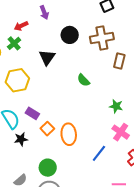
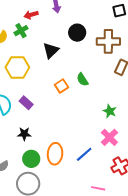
orange square: (47, 129) -> (61, 86), moved
orange ellipse: (69, 134) -> (55, 154), moved
black star: (21, 139) -> (24, 134), moved

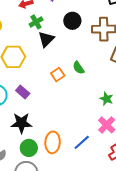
green cross: (21, 31) -> (36, 22), moved
black star: (24, 134) -> (21, 123), size x1.5

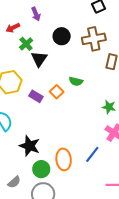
green semicircle: (78, 68) -> (76, 81), turned -32
purple rectangle: (23, 92) -> (36, 96), moved
black star: (21, 123) -> (30, 146), turned 30

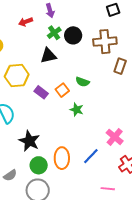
green cross: (26, 44) -> (54, 33), moved
black triangle: (39, 59) -> (48, 56), turned 36
green star: (109, 107) -> (77, 110), moved

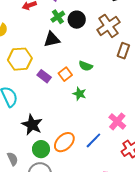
brown cross: (105, 42) -> (108, 26), turned -30
orange ellipse: (62, 158) -> (64, 142), turned 45
gray semicircle: (10, 175) -> (13, 159), turned -80

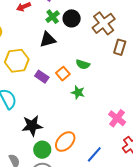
black star: (32, 125) -> (32, 126), turned -30
blue line: (93, 140) -> (94, 154), moved

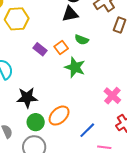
black triangle: (48, 40) -> (70, 14), moved
yellow hexagon: (17, 61) -> (17, 19), moved
green star: (78, 92) -> (75, 67), size x1.5

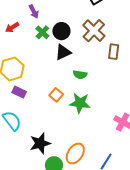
orange square: (61, 48) -> (56, 95), moved
purple rectangle: (40, 49) -> (19, 92), moved

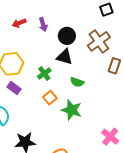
purple arrow: (34, 11) -> (43, 24), moved
green cross: (42, 32) -> (44, 74), moved
black triangle: (63, 52) -> (65, 57), turned 30

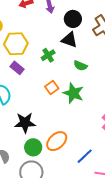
orange square: (50, 98) -> (52, 88), moved

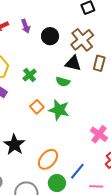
black triangle: (69, 40) -> (73, 63), moved
black star: (25, 123) -> (14, 145), turned -30
green circle: (33, 147) -> (57, 183), moved

